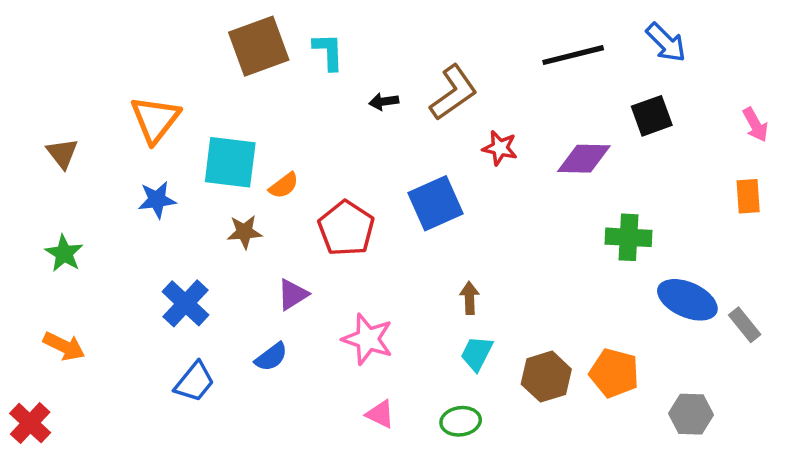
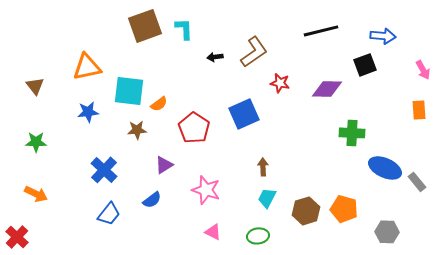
blue arrow: (666, 43) -> (383, 36), moved, turned -40
orange triangle: (155, 119) -> (87, 67), turned 40
green star: (64, 253) -> (36, 142), turned -30

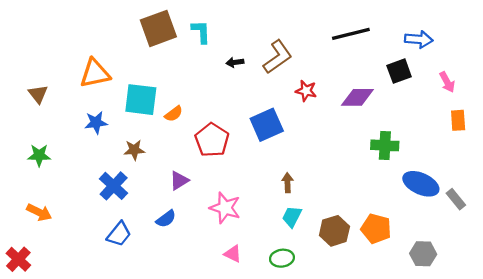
pink arrow: (423, 70) -> (447, 82), moved
brown star: (137, 130) -> (134, 150), moved

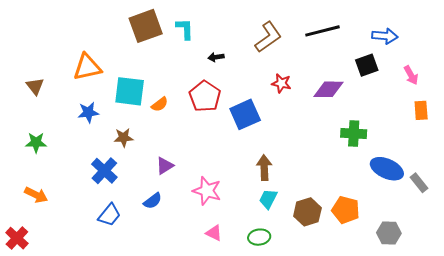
brown L-shape: (278, 57) -> (268, 37), moved
red pentagon: (212, 140) -> (205, 96), moved
brown arrow: (287, 183) -> (264, 168), size x1.4

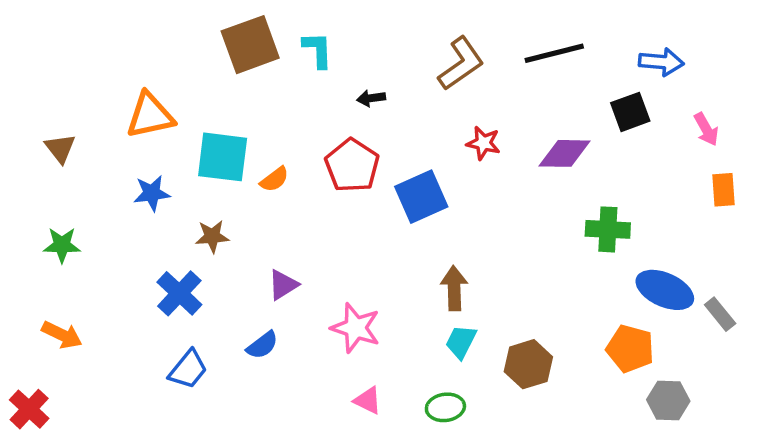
orange pentagon: (346, 210) -> (630, 349), moved

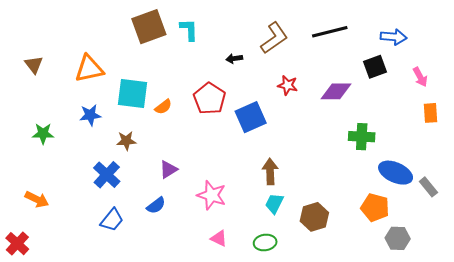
black arrow: (371, 98) -> (234, 59), moved
brown triangle: (60, 148) -> (34, 65), moved
green star: (62, 245) -> (43, 134), moved

